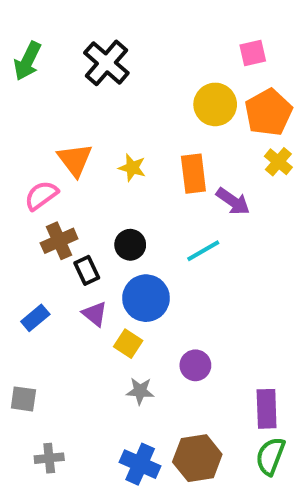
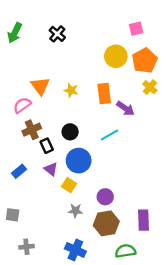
black cross: (106, 63) -> (57, 34), size x0.7
green semicircle: (270, 456) -> (125, 251), moved, turned 60
brown hexagon: (197, 458) -> (106, 223), moved

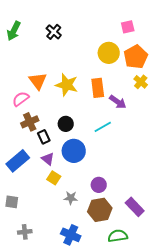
yellow star: (71, 90) -> (67, 85), size x1.6
blue rectangle: (19, 171) -> (18, 161), size x1.6
yellow square: (69, 185) -> (54, 178), moved
purple rectangle: (144, 220) -> (135, 207), turned -42

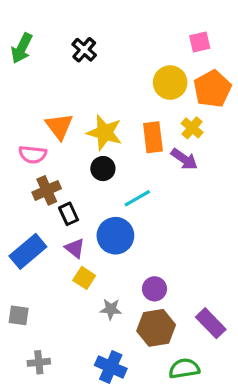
yellow cross: (141, 82) -> (192, 128), moved
pink semicircle: (21, 99) -> (33, 154), turned -138
black circle: (66, 124) -> (103, 169), moved
cyan line: (103, 127) -> (137, 198), moved

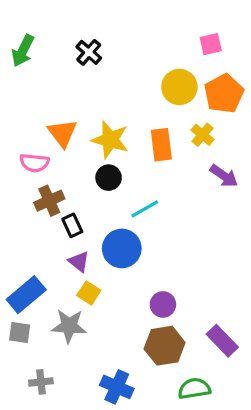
purple arrow: (184, 159) -> (224, 176), moved
blue rectangle: (28, 251) -> (26, 295), moved
gray star: (111, 309) -> (69, 326), moved, size x1.5

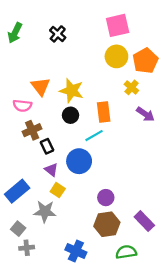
pink square: (211, 44) -> (118, 25), moved, size x1.6
orange rectangle: (161, 145) -> (104, 112), moved
gray square: (20, 332) -> (18, 229), moved, turned 32

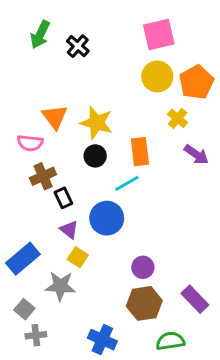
green arrow: (15, 33) -> (40, 35), moved

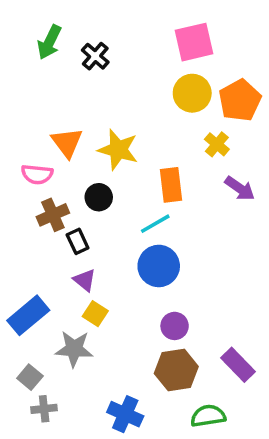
black circle: (95, 156) -> (99, 197), moved
blue circle: (107, 218) -> (159, 266), moved

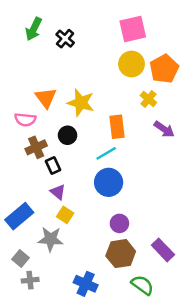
green semicircle: (208, 416) -> (142, 285), turned 45

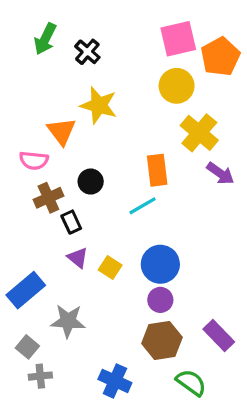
orange pentagon: (164, 69) -> (220, 57), moved
yellow cross: (148, 99) -> (199, 133), size x1.6
yellow star: (81, 103) -> (99, 105), moved
blue circle: (109, 182) -> (160, 264), moved
yellow square: (65, 215) -> (110, 267), moved

